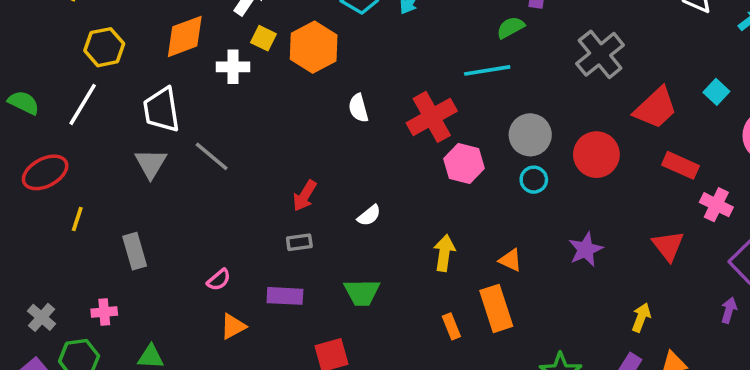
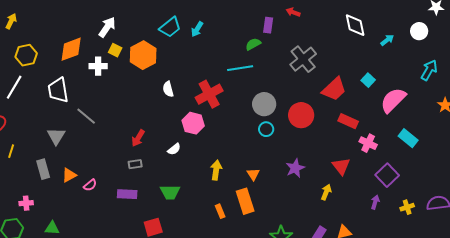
gray triangle: (151, 163) -> (56, 136), moved
pink hexagon: (464, 163) -> (193, 123), moved
orange triangle: (511, 260) -> (253, 174), turned 32
yellow arrow: (641, 317) -> (326, 192), moved
orange triangle: (233, 326) -> (69, 175), moved

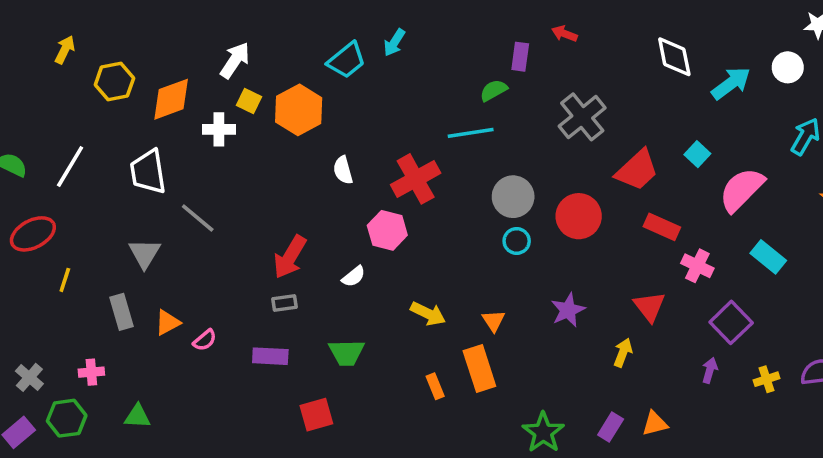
cyan arrow: (197, 29) -> (394, 43), moved
cyan arrow: (387, 40) -> (731, 83), size x1.6
yellow hexagon: (26, 55) -> (114, 82), moved
red arrow: (138, 138) -> (290, 257), size x1.4
yellow arrow: (216, 170) -> (428, 314), turned 108

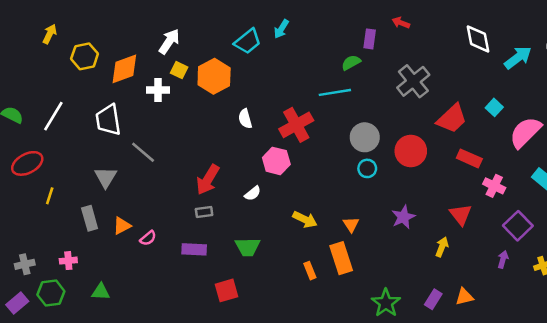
gray cross: (29, 377) -> (25, 264), turned 36

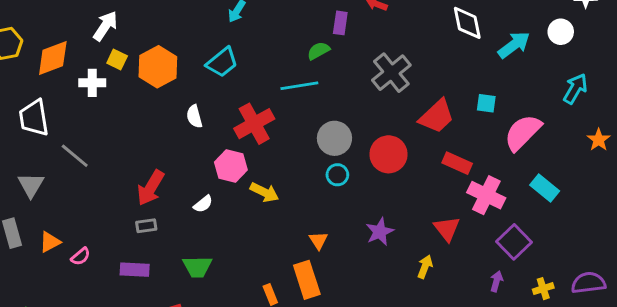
cyan trapezoid: (248, 41) -> (222, 62), moved
cyan square: (494, 107) -> (486, 103), turned -35
pink cross: (494, 186) -> (486, 195), size x1.4
yellow arrow: (305, 219) -> (264, 192), moved

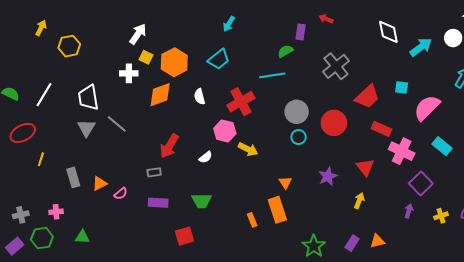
orange diamond: (53, 58) -> (160, 95), moved
gray triangle: (31, 185) -> (86, 128), moved
gray rectangle: (146, 226) -> (154, 172), moved
red triangle: (447, 229) -> (365, 167), moved

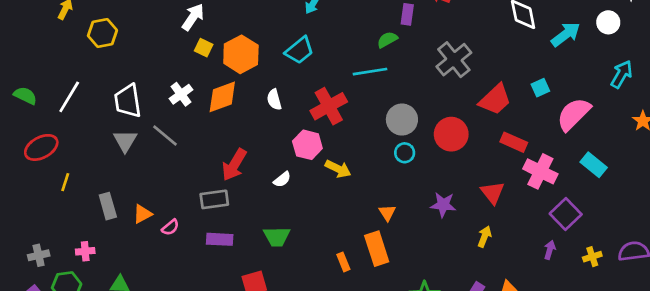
white cross: (129, 73) -> (181, 94), moved, turned -36
cyan square: (402, 88) -> (540, 88), turned -32
gray rectangle: (154, 172) -> (214, 199), size x1.5
purple star: (328, 176) -> (443, 205), turned 30

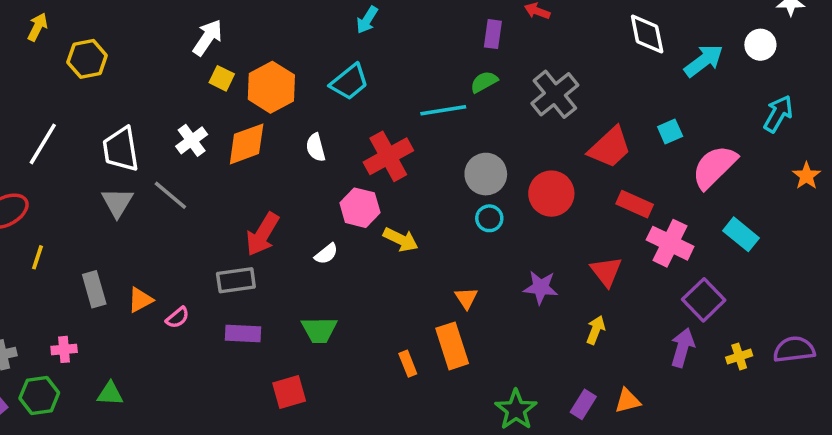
green semicircle: (387, 40) -> (484, 82), moved
purple arrow: (550, 250) -> (682, 348), size x1.5

